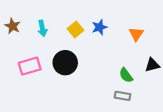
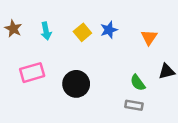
black circle: (65, 63) -> (76, 84), moved

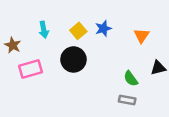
brown star: (13, 29) -> (13, 45), moved
black circle: (76, 84) -> (73, 59), moved

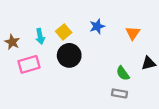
cyan arrow: (44, 30) -> (40, 36), moved
yellow square: (78, 31) -> (64, 32), moved

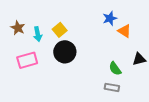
blue star: (97, 26) -> (110, 18), moved
orange triangle: (133, 33) -> (124, 31), turned -32
brown star: (12, 42) -> (18, 28), moved

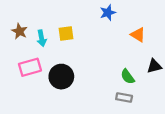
blue star: (110, 18) -> (108, 13), moved
yellow square: (60, 30) -> (66, 34), turned 32
black circle: (65, 52) -> (61, 77), moved

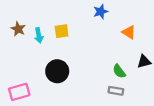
pink rectangle: (30, 67) -> (19, 92), moved

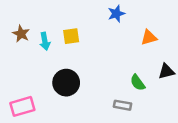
orange triangle: (129, 32) -> (149, 37), turned -48
gray rectangle: (116, 91) -> (123, 105), moved

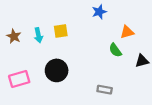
brown star: (21, 34) -> (14, 36), moved
green semicircle: (138, 83) -> (115, 50), moved
pink rectangle: (22, 106) -> (19, 79), moved

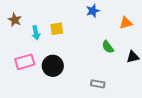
orange triangle: (127, 32) -> (126, 23), moved
brown star: (14, 36) -> (15, 20), moved
pink rectangle: (19, 79) -> (25, 62), moved

